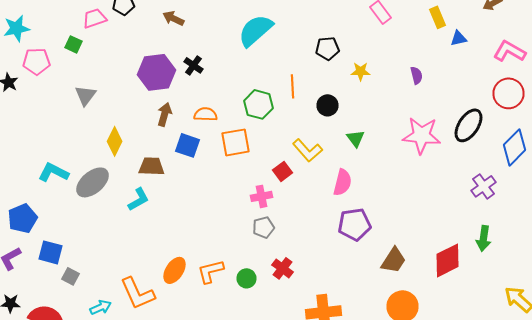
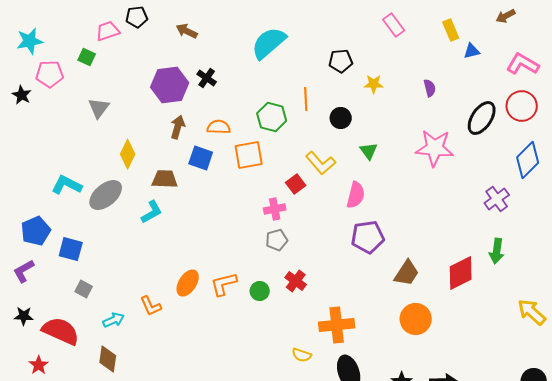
black ellipse: (468, 125) -> (482, 118), moved
blue square: (50, 252) -> (71, 249), moved
orange L-shape: (138, 293) -> (151, 306), size x0.6

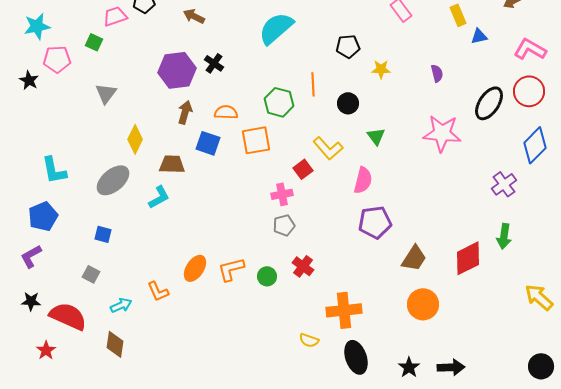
cyan L-shape: (67, 185) -> (54, 170), moved, turned -128
blue square: (71, 249) -> (103, 234), moved, size x0.7

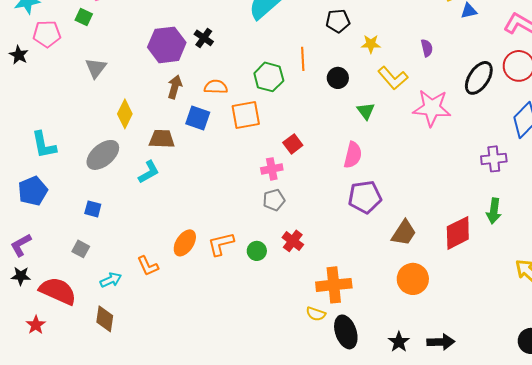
yellow L-shape: (328, 148) -> (393, 78), moved
purple cross: (504, 184) -> (494, 159), turned 30
purple L-shape: (31, 256) -> (21, 245), moved
yellow semicircle: (309, 340) -> (316, 314), moved

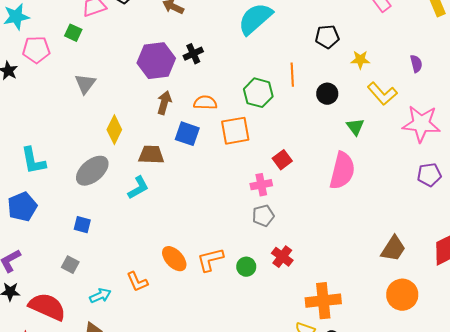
black cross: (204, 38) -> (193, 54), turned 30
pink semicircle: (353, 155) -> (342, 171), size x1.4
purple pentagon: (365, 197) -> (429, 175), moved, size x0.7
orange ellipse: (185, 243) -> (174, 259), turned -76

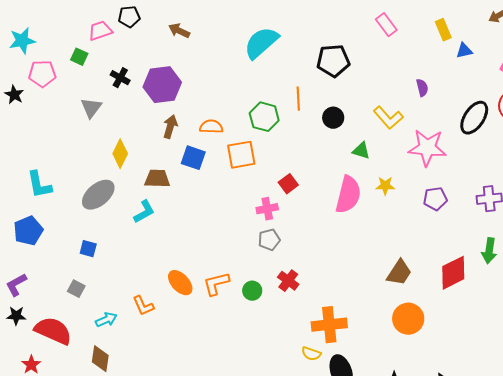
black pentagon: (327, 37) -> (333, 61), size x1.4
black cross: (193, 54) -> (120, 78), moved, turned -36
yellow star: (360, 60) -> (385, 186), moved
green triangle: (355, 127) -> (361, 151), turned -36

